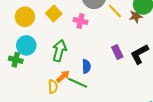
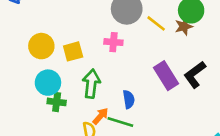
yellow square: (54, 13) -> (73, 51), moved, turned 35
purple rectangle: (117, 52) -> (166, 76), size x1.5
green cross: (16, 60) -> (57, 102), moved

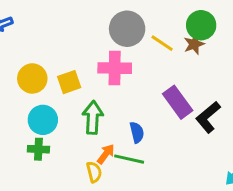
pink cross: (113, 42) -> (115, 68), size x1.5
black L-shape: (195, 75) -> (208, 117), moved
green cross: (57, 102) -> (38, 149), moved

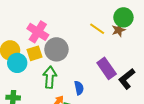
gray circle: (127, 29) -> (56, 49), moved
pink cross: (115, 68) -> (38, 32), moved, turned 30
cyan circle: (43, 120) -> (17, 63), moved

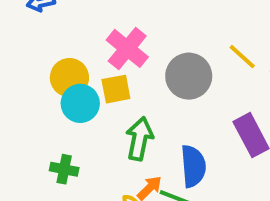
gray circle: (56, 49) -> (189, 76), moved
blue semicircle: (79, 88) -> (193, 166), size x1.5

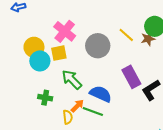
green arrow: (140, 139) -> (72, 80), turned -55
blue semicircle: (193, 166) -> (101, 94), turned -60
green cross: (64, 169) -> (45, 98), moved

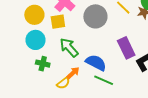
cyan circle: (40, 61) -> (36, 40), moved
green line: (93, 111) -> (104, 80), moved
yellow semicircle: (68, 117) -> (63, 83), turned 56

